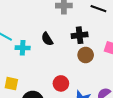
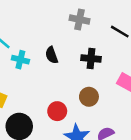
brown circle: (86, 55) -> (89, 97), moved

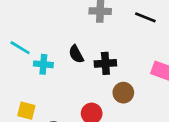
black cross: (91, 58) -> (105, 63), moved

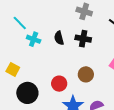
black cross: (105, 63) -> (83, 39), moved

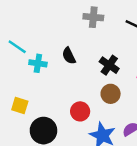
black cross: (83, 39) -> (109, 65), moved, turned 35

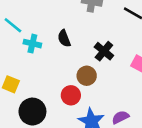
brown circle: (111, 94) -> (87, 76), moved

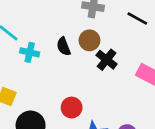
brown circle: (87, 76) -> (89, 40), moved

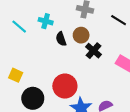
cyan cross: (30, 52) -> (46, 21), moved
red circle: (72, 108) -> (65, 86), size x1.5

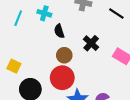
cyan line: (19, 27) -> (18, 18), turned 70
brown circle: (81, 35) -> (64, 55), moved

